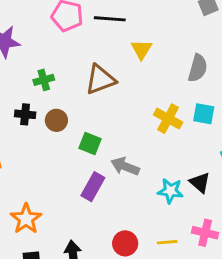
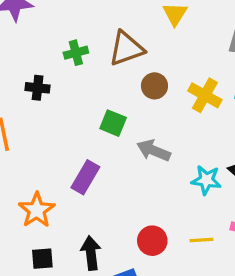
green cross: (44, 80) -> (76, 53), moved
brown circle: (56, 120) -> (154, 86), moved
purple rectangle: (93, 187) -> (85, 177), moved

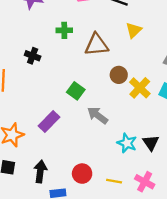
green cross: (76, 53) -> (64, 30), moved
brown circle: (154, 86) -> (119, 75), moved

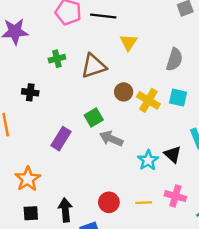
green square: (76, 91) -> (94, 118), moved, turned 36
purple rectangle: (49, 122) -> (61, 139), moved
cyan star: (127, 143) -> (148, 160), turned 30

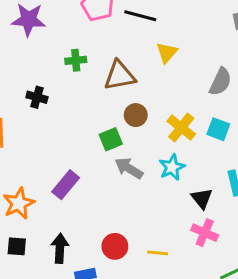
brown circle: (124, 92) -> (136, 115), moved
purple rectangle: (61, 139) -> (66, 185), moved
cyan star: (148, 160) -> (172, 167), moved
pink cross: (175, 196) -> (205, 233), moved

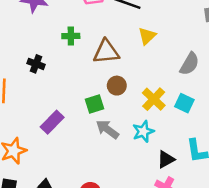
purple rectangle: (66, 185) -> (52, 122), moved
black triangle: (202, 198) -> (166, 159), turned 36

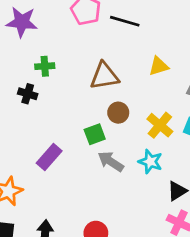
green cross: (71, 36) -> (45, 66), moved
yellow triangle: (147, 36) -> (159, 66), moved, turned 30
cyan star: (143, 131) -> (150, 162), turned -30

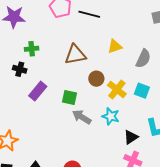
brown circle: (118, 113) -> (96, 79), moved
green square: (95, 134) -> (70, 97), turned 35
purple rectangle: (49, 157) -> (38, 91), moved

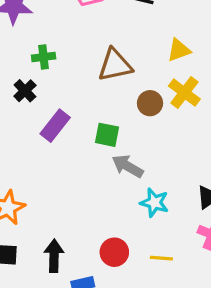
black cross: (20, 69) -> (25, 91), turned 32
yellow cross: (117, 90) -> (184, 93), moved
cyan star: (111, 116) -> (154, 203), moved

